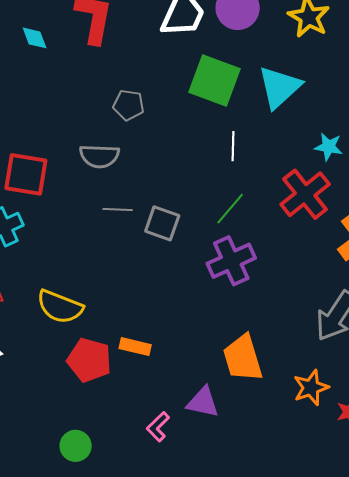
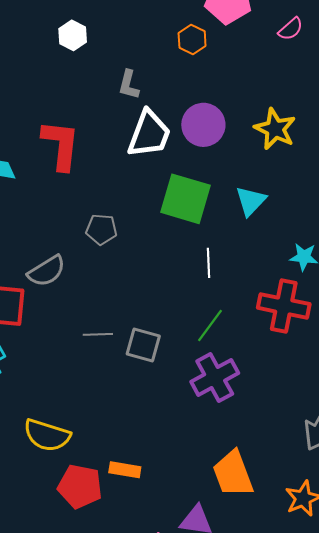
cyan triangle: (280, 87) -> (251, 201), size x0.7
gray semicircle: (99, 156) -> (47, 271), moved, turned -30
red cross: (305, 194) -> (284, 306), turned -36

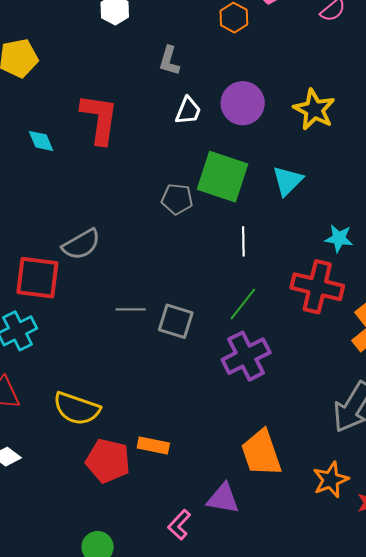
white trapezoid: (149, 134) -> (188, 111), size x0.6
gray pentagon: (101, 229) -> (177, 199), moved

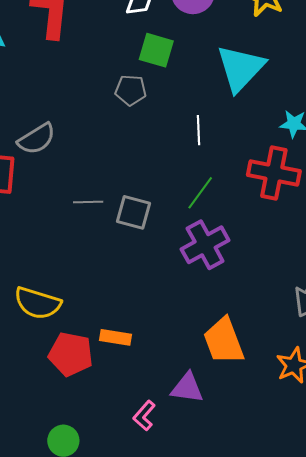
green square: (222, 177) -> (156, 50), moved, size x0.7
cyan triangle: (288, 181) -> (241, 68), size x1.6

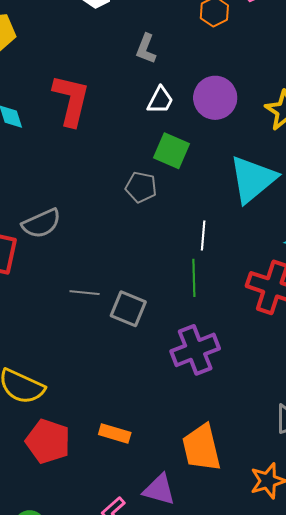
green line: (200, 193) -> (194, 278), moved, turned -45
orange rectangle: (116, 337) -> (115, 433), moved

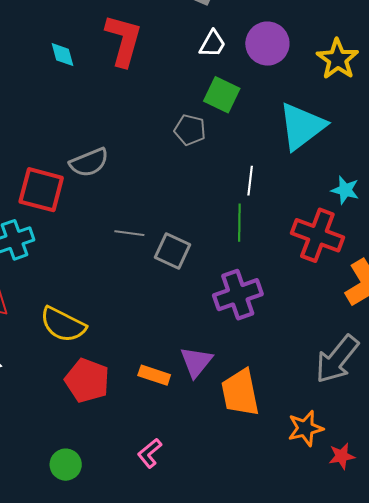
purple triangle: (159, 490) -> (196, 362), moved, turned 51

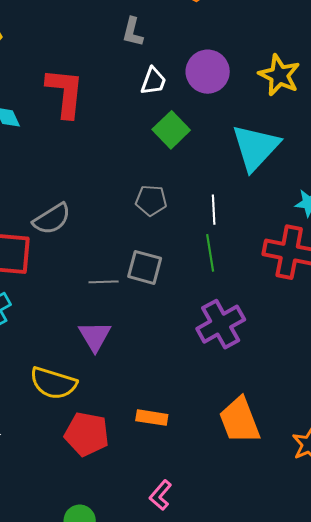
green square: (222, 95) -> (171, 130), turned 30
gray pentagon: (190, 130) -> (151, 200), moved
gray square: (173, 251) -> (145, 267), moved
purple triangle: (196, 362) -> (95, 336), moved

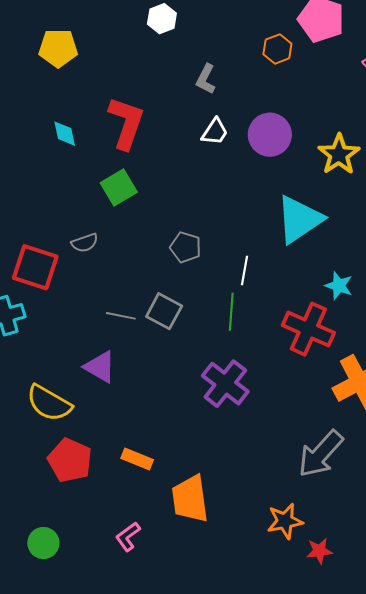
green square: (171, 130) -> (119, 188), moved
gray semicircle: (52, 219) -> (85, 243), size x0.7
purple cross: (221, 324) -> (225, 384), turned -36
purple triangle: (95, 336) -> (100, 367), turned -42
orange trapezoid: (240, 420) -> (190, 499), moved

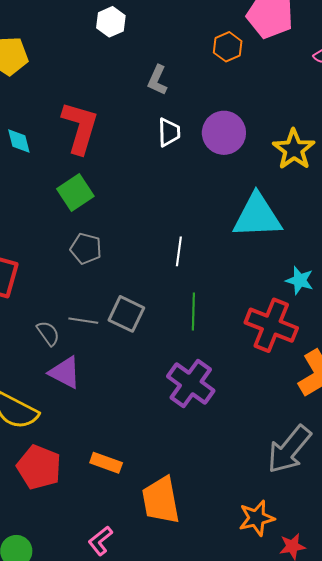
white trapezoid: (215, 132) -> (169, 132), turned -32
cyan triangle: (299, 219) -> (257, 216), turned 34
gray semicircle: (85, 243) -> (48, 333), moved, turned -104
gray pentagon: (186, 247) -> (86, 249), moved
white line: (244, 270) -> (179, 251), moved

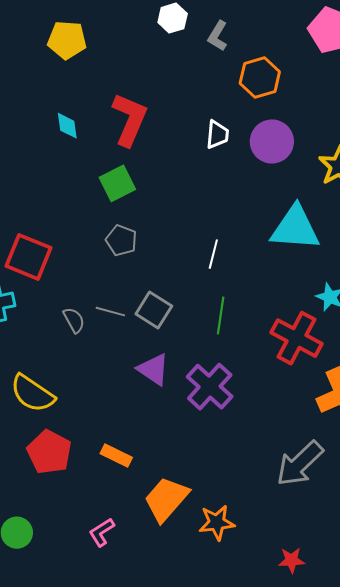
orange hexagon: (228, 47) -> (260, 77), moved, size x1.4
gray L-shape: (157, 80) -> (218, 36), moved
purple triangle: (65, 372) -> (153, 369), moved
orange trapezoid: (161, 500) -> (166, 499), turned 45
orange star: (257, 518) -> (217, 523), moved

